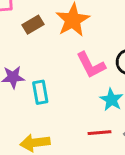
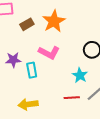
pink L-shape: (91, 65) -> (49, 52), moved, turned -35

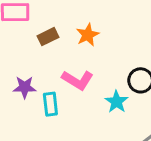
orange star: (54, 21) -> (88, 35), size x0.7
cyan star: (80, 75) -> (116, 102), moved

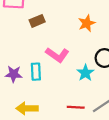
orange star: (88, 35) -> (87, 23), moved
purple star: (25, 87) -> (14, 74), moved

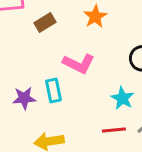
orange star: (87, 23) -> (95, 17), moved
cyan star: (85, 73) -> (122, 98), moved

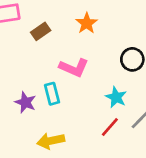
purple star: (24, 98) -> (25, 102), turned 30
red line: (114, 130) -> (110, 127), turned -40

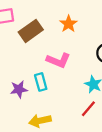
brown rectangle: (41, 31) -> (31, 31), size x1.5
purple star: (25, 102) -> (19, 89), turned -30

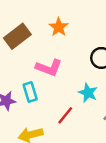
red line: (88, 109) -> (65, 115), moved

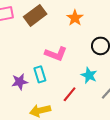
orange star: (59, 27) -> (75, 18), moved
brown rectangle: (17, 36) -> (35, 15), moved

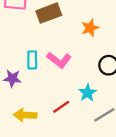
cyan rectangle: (40, 74) -> (32, 60), moved

